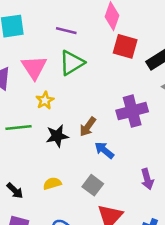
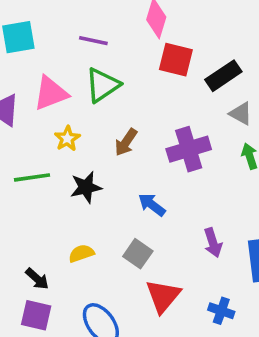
pink triangle: (34, 67) -> (51, 93), turned 44
brown arrow: (88, 127) -> (126, 142), moved
black arrow: (15, 191) -> (37, 279), moved

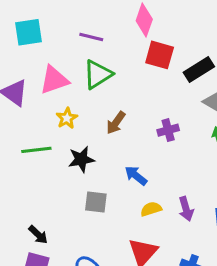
purple cross: (189, 149) -> (168, 130), size x0.6
yellow semicircle: (81, 253) -> (151, 209), moved
gray square: (138, 254) -> (96, 202), moved, turned -30

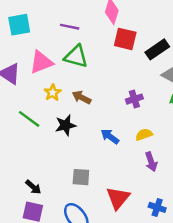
green triangle: (98, 74) -> (76, 56), turned 50
brown arrow: (116, 123) -> (81, 97), moved, turned 84
green line: (36, 150) -> (29, 119), turned 45
gray square: (96, 202) -> (81, 177), moved
yellow semicircle: (151, 209) -> (144, 134), moved

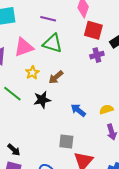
brown arrow: (81, 97) -> (56, 77), turned -70
purple cross: (134, 99) -> (97, 55), moved
gray square: (81, 177) -> (66, 142), moved

